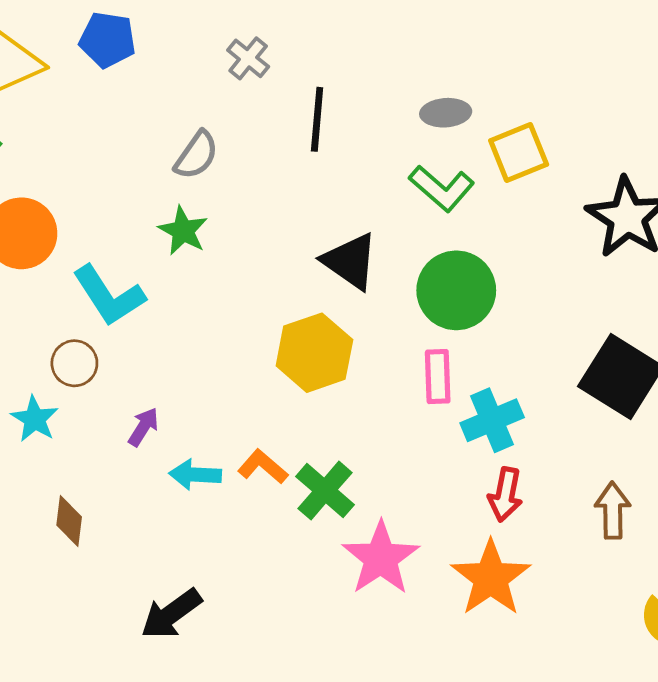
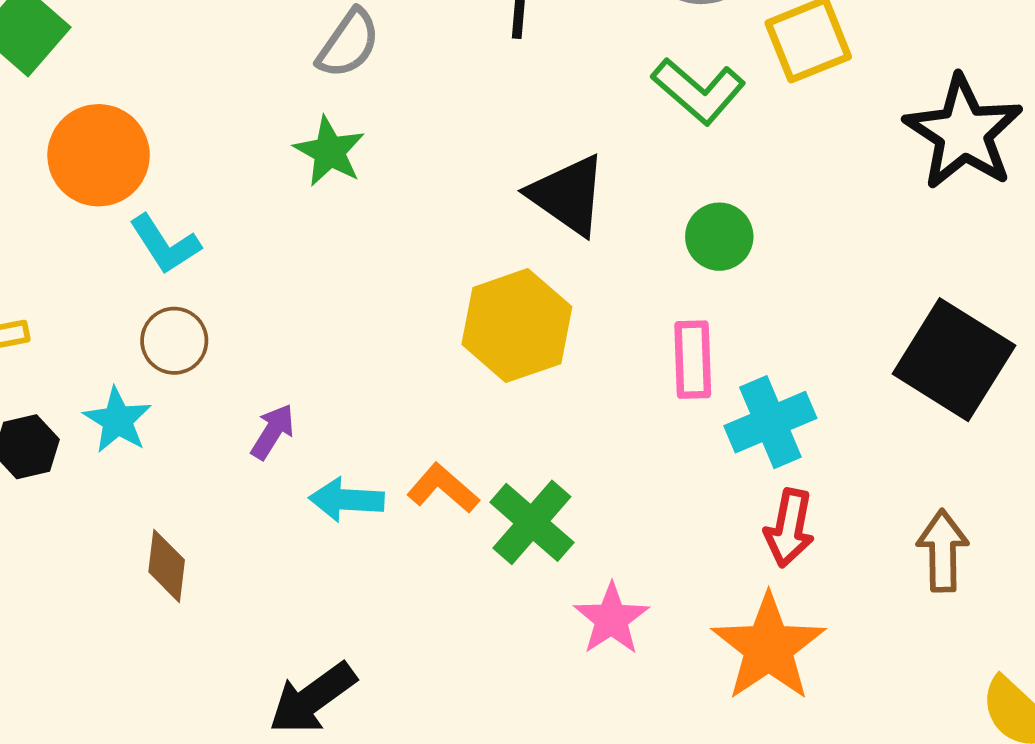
green circle: (456, 290) -> (719, 237), size x0.6
cyan L-shape: (109, 296) -> (165, 244), moved, size x0.7
pink star: (381, 558) -> (611, 619), size x0.7

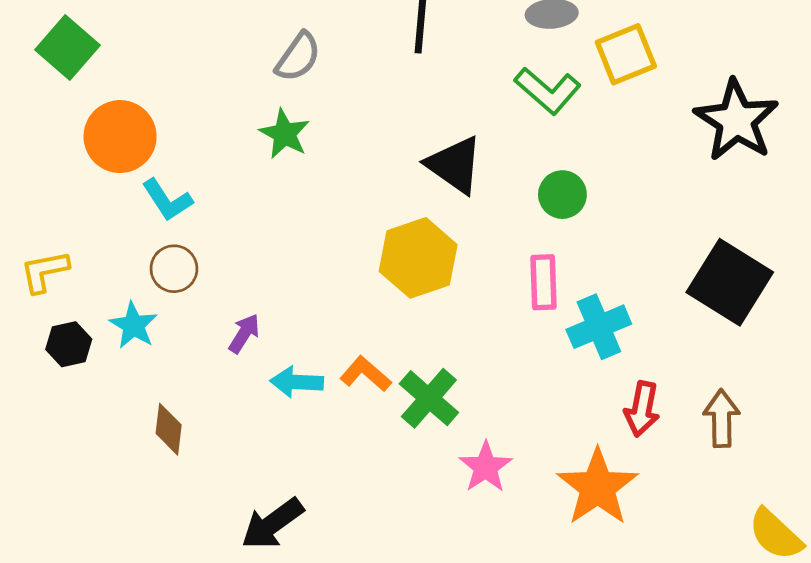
red arrow: (789, 528) -> (642, 409), moved

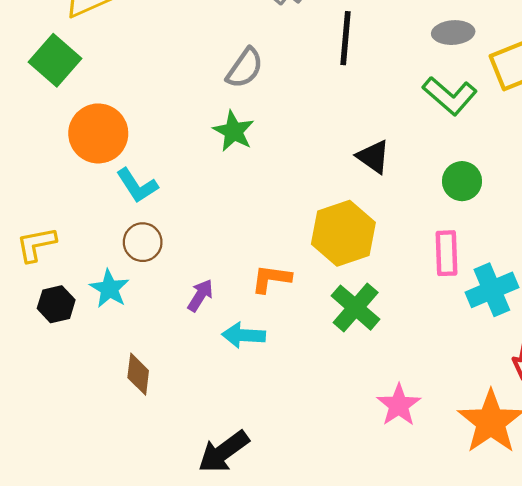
black triangle: (455, 165) -> (373, 157), size x0.7
orange L-shape: (366, 374) -> (271, 279), moved, turned -33
green cross: (429, 398) -> (356, 308), moved

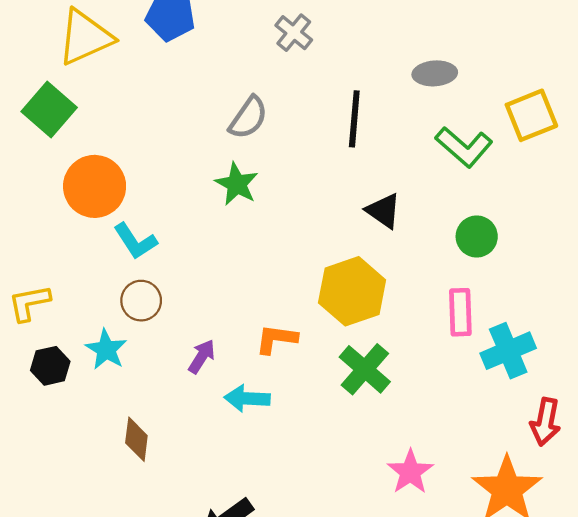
gray ellipse: (453, 33) -> (435, 73), moved
black line: (346, 38) -> (354, 119), moved

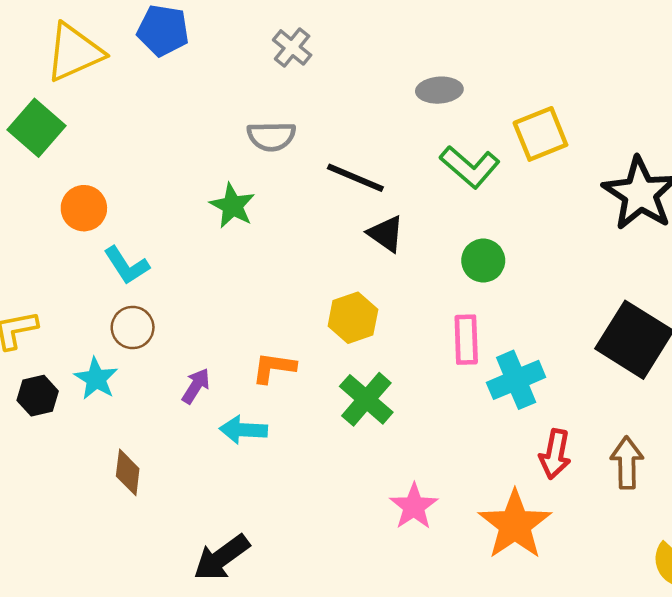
gray semicircle: (248, 118) -> (271, 136), moved, turned 54
black line: (354, 119) -> (355, 178), moved, turned -72
orange circle: (95, 186) -> (84, 208), size x0.7
yellow hexagon: (352, 291) -> (353, 318), size x0.7

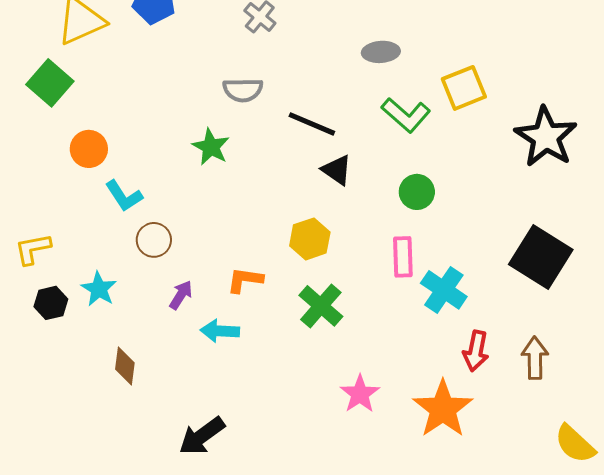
brown circle: (133, 328) -> (154, 240), moved
cyan cross: (516, 380) -> (444, 290), turned -33

